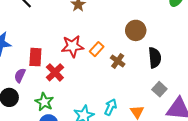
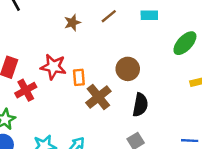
orange rectangle: (97, 49) -> (79, 77), turned -64
brown cross: (118, 61) -> (98, 97), size x1.5

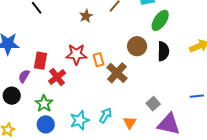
green ellipse: (185, 43) -> (160, 20), moved
black semicircle: (140, 105) -> (163, 51), moved

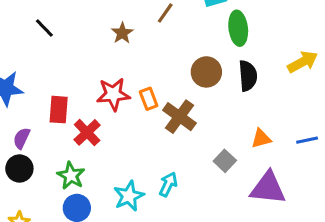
green ellipse: (160, 20) -> (238, 28), turned -35
purple semicircle: (24, 76) -> (22, 138), moved
gray square: (153, 104) -> (225, 161), moved
orange triangle: (130, 123) -> (261, 139), moved, turned 48

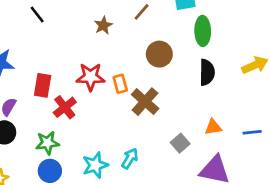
brown circle: (206, 72) -> (159, 54), moved
green star: (71, 176) -> (47, 143), turned 30

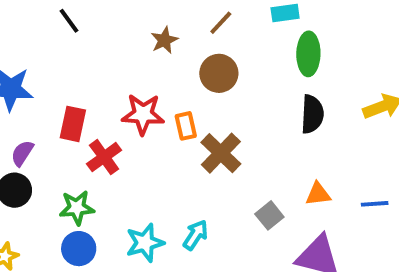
brown circle: (159, 54) -> (219, 73), moved

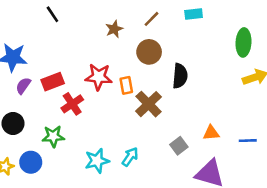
green ellipse: (308, 54) -> (243, 42), moved
black semicircle: (312, 114) -> (180, 76), moved
red rectangle: (73, 124) -> (53, 82), turned 55
purple semicircle: (22, 153) -> (23, 86), moved
blue circle: (79, 249) -> (31, 162), moved

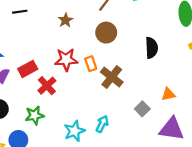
black line: (52, 14) -> (20, 12), turned -56
brown star: (114, 29) -> (66, 20), moved
black semicircle: (180, 76) -> (152, 48), moved

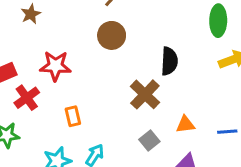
brown star: (66, 20) -> (31, 14), moved
orange rectangle: (91, 64) -> (73, 116), moved
brown cross: (112, 77) -> (145, 94), moved

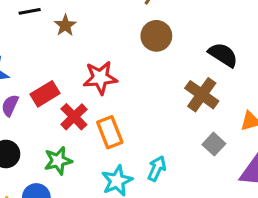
black semicircle: (169, 61) -> (223, 55), turned -52
orange rectangle: (73, 116) -> (110, 132), moved, size x1.4

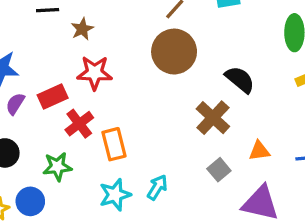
brown circle: (156, 36) -> (174, 52), size x1.4
red star: (100, 78) -> (95, 73), moved

